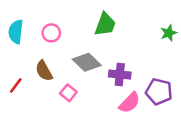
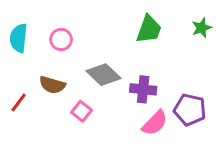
green trapezoid: (105, 24) -> (149, 29), moved
green star: (169, 33) -> (202, 28), moved
brown semicircle: (44, 71) -> (52, 85), turned -45

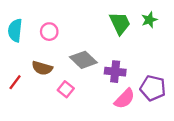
green star: (202, 28) -> (149, 20), moved
green trapezoid: (149, 29) -> (120, 23), turned -45

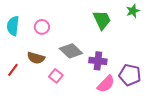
green star: (149, 20) -> (133, 11), moved

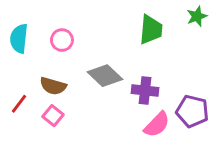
green trapezoid: (102, 20) -> (151, 30), turned 30
pink square: (56, 76) -> (53, 116), moved

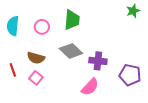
green trapezoid: (151, 30) -> (72, 20), moved
red line: (19, 104) -> (13, 70), turned -56
pink semicircle: (157, 125) -> (90, 87), moved

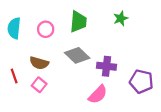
green star: (133, 11) -> (121, 18), moved

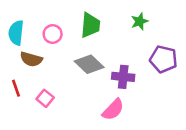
brown semicircle: (39, 63) -> (31, 59), moved
purple pentagon: (141, 81) -> (163, 59), moved

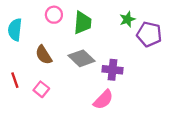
pink circle: (53, 34) -> (54, 15), moved
brown semicircle: (31, 59) -> (44, 55), moved, turned 42
purple pentagon: (163, 59) -> (149, 34), moved

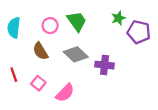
pink circle: (54, 15) -> (50, 26), moved
green trapezoid: (83, 23) -> (77, 21), turned -40
pink semicircle: (103, 100) -> (65, 93), moved

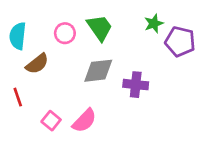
brown semicircle: (40, 51) -> (37, 64), moved, turned -96
gray diamond: (76, 54) -> (98, 71), turned -50
pink square: (38, 83) -> (51, 121), moved

